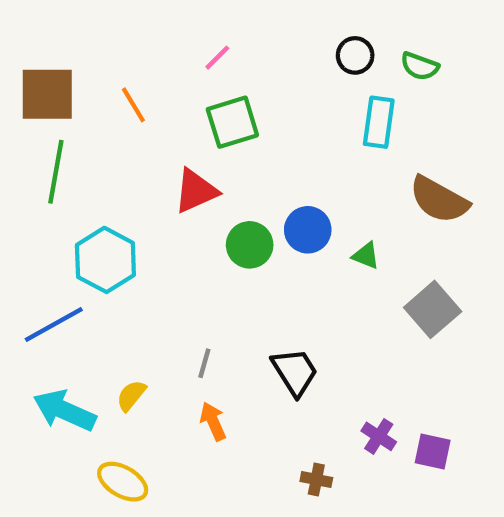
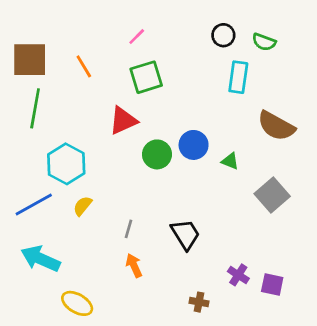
yellow semicircle: (131, 396) -> (82, 206), moved

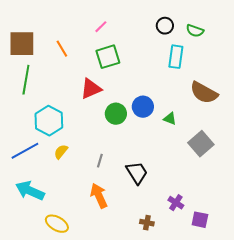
gray line: (129, 229) -> (100, 161), moved
orange arrow: (134, 265) -> (99, 196), size x1.4
purple square: (272, 284) -> (200, 220), moved

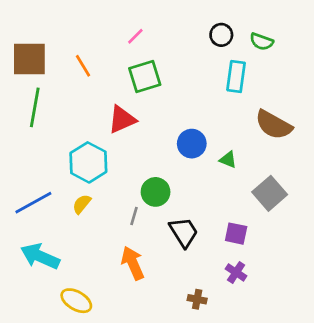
green circle: (116, 114) -> (156, 192), moved
cyan hexagon: (49, 121) -> (88, 162), moved
purple square: (200, 220) -> (236, 234), moved

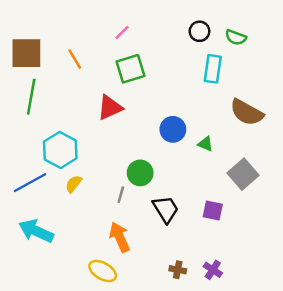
cyan hexagon: (88, 162) -> (60, 150), moved
purple cross: (236, 272) -> (213, 270), moved
yellow ellipse: (76, 301) -> (103, 271), moved

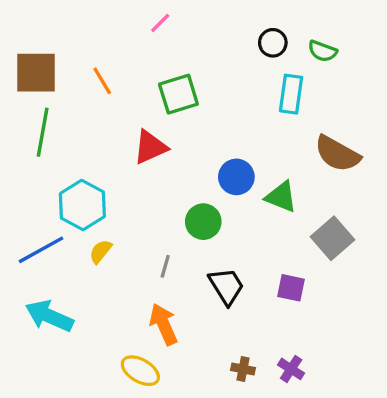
pink line: (122, 33) -> (160, 23), moved
green triangle: (206, 144) -> (281, 197), size x1.5
green circle: (140, 173) -> (203, 222), moved

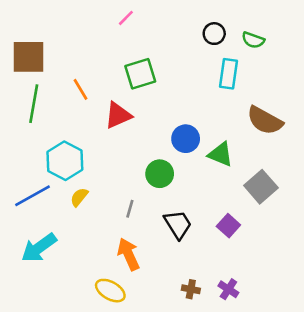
orange line: (102, 81) -> (80, 89), moved
purple square: (291, 288) -> (228, 226), turned 30
cyan arrow: (49, 316) -> (39, 248), turned -60

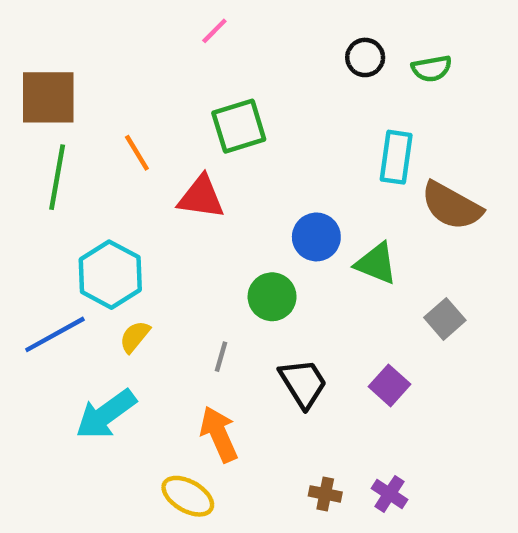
green semicircle: (253, 40) -> (432, 69), turned -30
cyan rectangle: (228, 74) -> (396, 157), moved
red triangle: (118, 115) -> (201, 197), turned 32
gray square: (261, 187) -> (445, 319), size x0.7
cyan arrow: (39, 248) -> (106, 414), moved

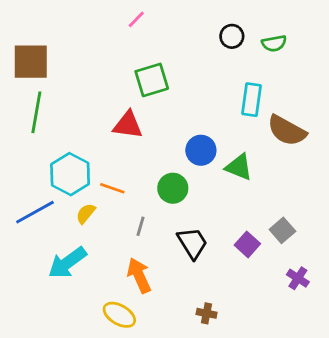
orange line: (137, 153) -> (112, 188), moved, turned -40
gray square: (445, 319) -> (282, 230), moved
purple cross: (389, 494) -> (298, 278), moved

